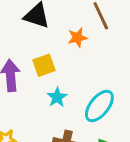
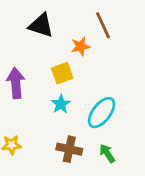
yellow square: (44, 65) -> (62, 73), moved

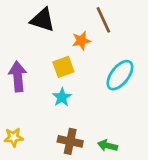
cyan ellipse: (102, 113) -> (120, 75), moved
green arrow: (107, 153) -> (107, 146), turned -42

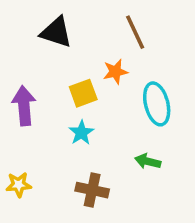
orange star: (81, 41) -> (115, 72), moved
cyan ellipse: (120, 75) -> (157, 104), turned -52
green arrow: (107, 146) -> (148, 161), moved

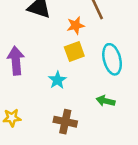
orange star: (115, 72) -> (76, 25), moved
yellow square: (83, 93) -> (74, 51), moved

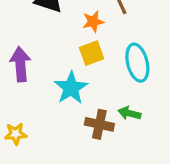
cyan star: (57, 80) -> (71, 88), size x1.5
brown cross: (65, 122) -> (99, 124), moved

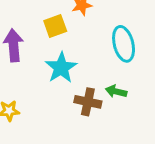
yellow square: (92, 53) -> (55, 26), moved

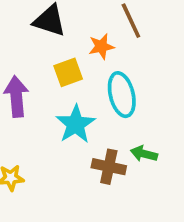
cyan ellipse: (124, 44) -> (122, 95), moved

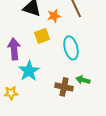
orange star: (101, 47) -> (54, 16), moved
cyan star: (76, 124) -> (29, 71), moved

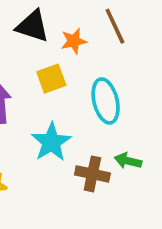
cyan star: (29, 71) -> (51, 142), moved

